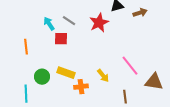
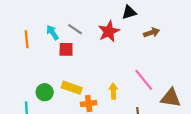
brown arrow: (140, 13) -> (152, 33), moved
orange line: (26, 47) -> (27, 39), moved
yellow arrow: (103, 76) -> (113, 91), turned -144

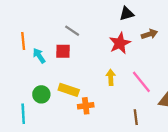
red star: (109, 31) -> (120, 43), moved
cyan arrow: (53, 33) -> (39, 56), moved
yellow arrow: (113, 91) -> (111, 77), moved

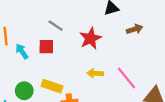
red star: (120, 43) -> (90, 38), moved
yellow arrow: (111, 77) -> (95, 73), turned -84

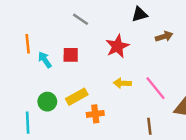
gray line: (56, 26) -> (81, 19), moved
yellow rectangle: (52, 86) -> (77, 97), turned -48

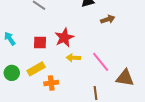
red star: (117, 46) -> (64, 38), moved
red square: (71, 55) -> (40, 43), moved

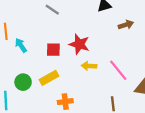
red star: (64, 38) -> (79, 44), turned -30
orange cross: (51, 83) -> (65, 102), moved

